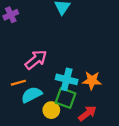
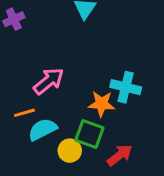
cyan cross: (67, 79) -> (126, 87), moved
orange star: (92, 80) -> (101, 104), moved

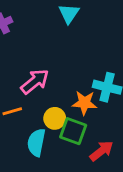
cyan semicircle: (43, 129) -> (36, 142), moved, turned -52
yellow circle: (70, 151) -> (55, 118), moved

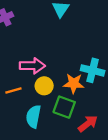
pink arrow: (35, 82) -> (32, 66), turned 40
yellow circle: (55, 118) -> (44, 86), moved

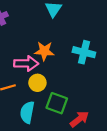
cyan cross: (93, 70) -> (84, 52), moved
orange star: (74, 83) -> (44, 51), moved

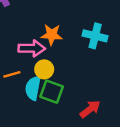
green square: (57, 103) -> (52, 92), moved
cyan semicircle: (27, 112) -> (33, 88), moved

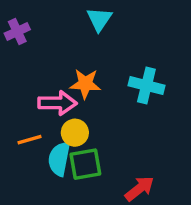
green square: (52, 92) -> (85, 164), turned -30

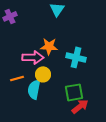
cyan cross: (146, 86) -> (76, 57), moved
green square: (85, 164) -> (74, 92), moved

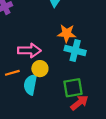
orange star: (49, 46) -> (67, 33), moved

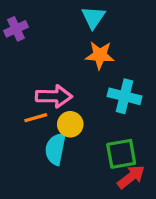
orange star: (67, 33) -> (100, 55), moved
orange line: (12, 73) -> (36, 118), moved

